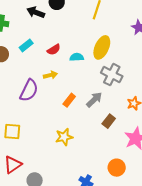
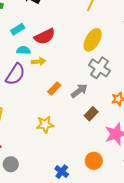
red semicircle: (54, 50) -> (45, 36), size x1.5
cyan semicircle: (77, 57) -> (24, 50), moved

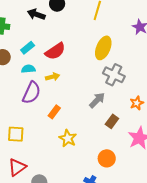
cyan semicircle: (24, 50) -> (28, 69), moved
orange rectangle: (54, 89) -> (54, 112), moved
yellow star: (45, 124) -> (68, 138), turned -30
orange circle: (94, 161) -> (107, 158), moved

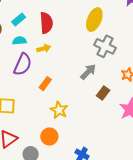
red semicircle: (55, 51) -> (46, 23), turned -60
orange circle: (107, 158) -> (49, 137), moved

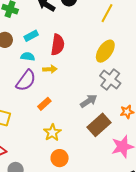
brown rectangle: (103, 93) -> (99, 125), size x1.6
orange circle: (49, 137) -> (60, 158), moved

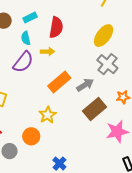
cyan semicircle: (28, 57) -> (26, 38), turned -112
orange rectangle: (44, 104) -> (59, 82), moved, size x1.6
orange circle: (60, 158) -> (31, 136), moved

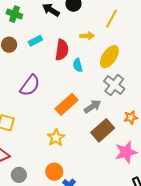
cyan semicircle: (26, 38) -> (78, 65), moved
yellow arrow: (47, 52) -> (87, 36), moved
orange circle: (31, 136) -> (54, 172), moved

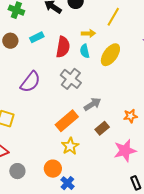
cyan semicircle: (78, 65) -> (85, 51), moved
gray cross: (114, 85) -> (71, 79), moved
orange rectangle: (67, 104) -> (67, 121), moved
brown rectangle: (103, 130) -> (102, 128), size x0.6
yellow star: (56, 138) -> (70, 146), moved

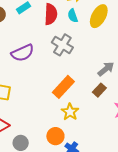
purple semicircle: (30, 82) -> (23, 53), turned 35
gray arrow: (92, 104) -> (106, 69), moved

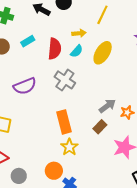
cyan semicircle: (73, 16) -> (77, 51), turned -120
orange rectangle: (63, 87) -> (64, 122), turned -60

